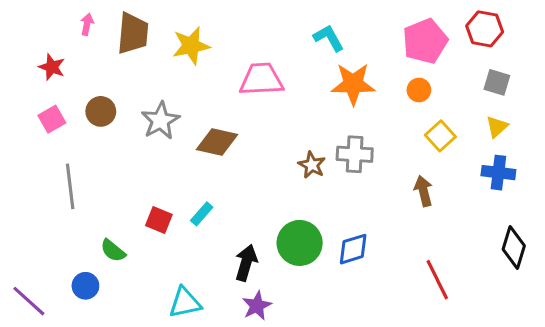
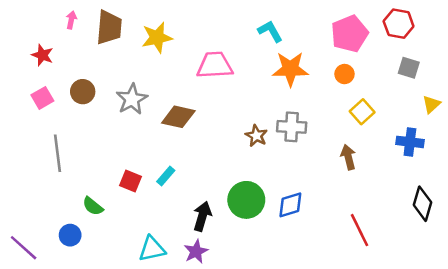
yellow triangle: (497, 127) -> (431, 104), moved
purple star: (257, 306) -> (196, 251), moved

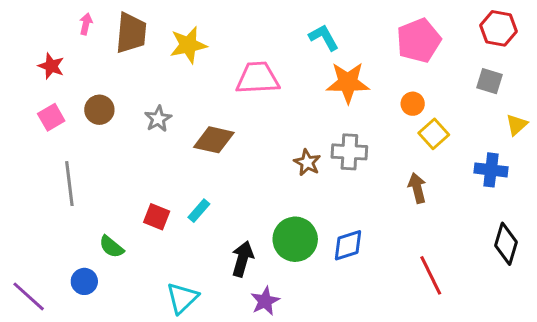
red hexagon: (399, 24) -> (499, 28), moved
orange circle: (344, 74) -> (413, 104), moved
gray star: (132, 99) -> (158, 119), size x0.7
cyan triangle: (152, 249) -> (182, 298), turned -32
purple star: (196, 251) -> (265, 301), moved

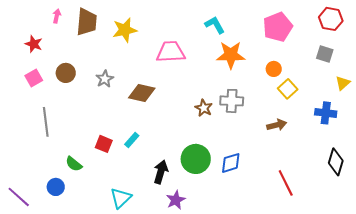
brown arrow: (417, 188) -> (277, 125), turned 90

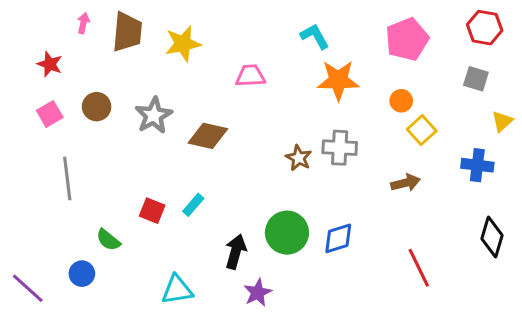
pink trapezoid: (171, 52) -> (250, 76), size x0.7
gray star: (105, 79) -> (154, 115), size x1.4
cyan triangle: (121, 198) -> (177, 290), turned 35

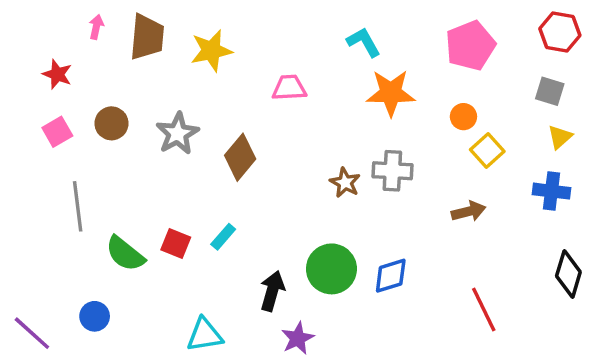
yellow triangle: (502, 121) -> (560, 137), moved
brown diamond: (208, 136) -> (240, 157), turned -63
green semicircle: (108, 240) -> (125, 254), moved, size x1.4

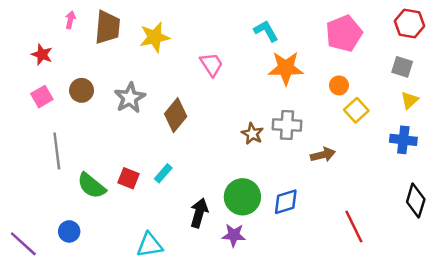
pink trapezoid: (289, 88) -> (211, 64), turned 60
brown arrow: (469, 211) -> (323, 155), moved
purple star: (298, 338) -> (234, 235), moved, turned 30

